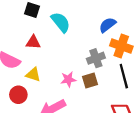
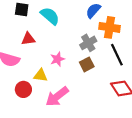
yellow triangle: (33, 74) -> (41, 75), moved
pink star: (68, 79) -> (57, 59), moved

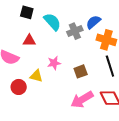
gray cross: (88, 43) -> (75, 31), moved
pink arrow: (57, 97) -> (82, 100), moved

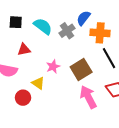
brown square: (81, 71) -> (81, 69), size x1.5
yellow triangle: (36, 76) -> (38, 83), turned 32
pink arrow: (82, 100) -> (88, 97), turned 105

